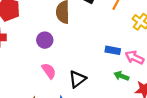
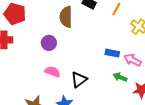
pink semicircle: (49, 71) -> (52, 72), turned -35

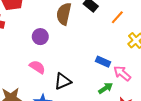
green arrow: (120, 77) -> (106, 88), turned 112

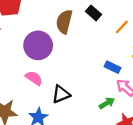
purple circle: (40, 37) -> (38, 45), size x1.6
blue rectangle: (103, 62) -> (112, 67), moved

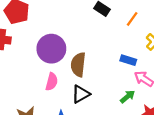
brown semicircle: (64, 22) -> (78, 65), moved
pink semicircle: (34, 78) -> (52, 82), turned 78

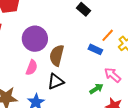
orange line: (132, 19) -> (108, 35), moved
blue rectangle: (128, 60) -> (95, 49), moved

